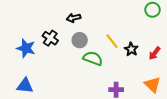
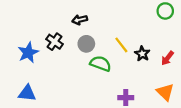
blue star: (26, 48) -> (28, 53), turned 30

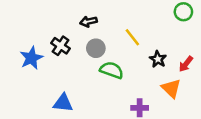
yellow line: (121, 45) -> (132, 37), moved
orange triangle: (165, 92) -> (171, 88), moved
blue triangle: (27, 93) -> (63, 103), moved

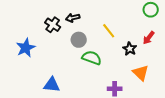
black cross: (61, 46) -> (53, 25), moved
red arrow: (186, 64) -> (149, 38), moved

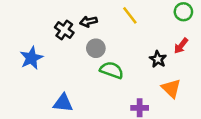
yellow line: (109, 31) -> (130, 15), moved

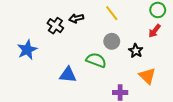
red arrow: (181, 46) -> (155, 31), moved
gray circle: (96, 48) -> (112, 41), moved
blue triangle: (63, 103) -> (68, 75), moved

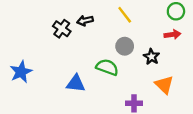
red arrow: (155, 31) -> (172, 35), turned -136
blue star: (27, 50) -> (21, 72), moved

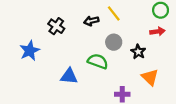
black arrow: (85, 21) -> (91, 21), moved
blue star: (21, 72) -> (30, 51), moved

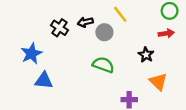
black arrow: (91, 21) -> (85, 22), moved
gray circle: (114, 42) -> (104, 32), moved
blue triangle: (69, 76) -> (44, 81), moved

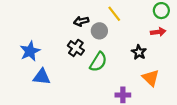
black cross: (59, 28) -> (76, 48), moved
green semicircle: (103, 65) -> (98, 62), turned 102

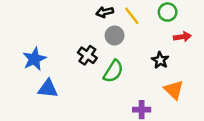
green circle: (161, 11) -> (168, 12), moved
black arrow: (81, 21) -> (105, 12), moved

